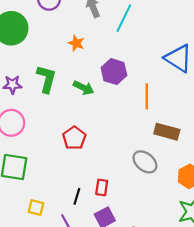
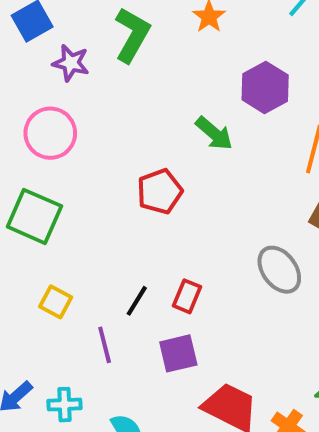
green L-shape: (46, 79) -> (132, 35), moved
green arrow: (84, 88) -> (214, 133), moved

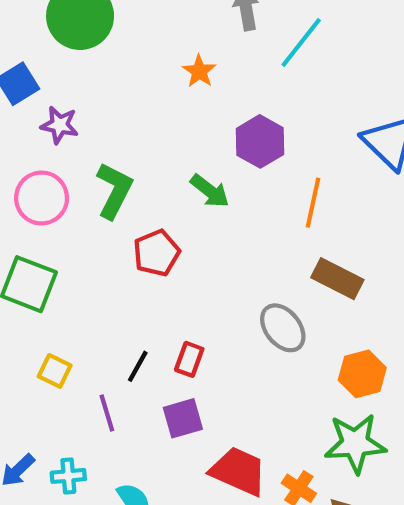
green L-shape: (132, 35) -> (114, 190), moved

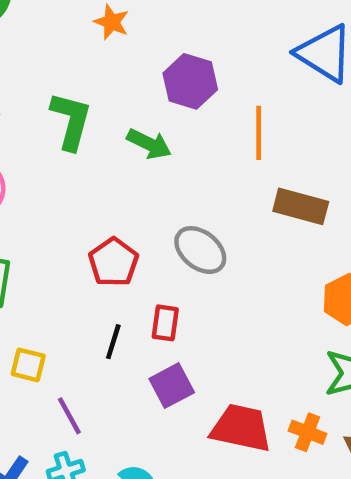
green L-shape: (114, 190) -> (71, 121), moved
red pentagon: (157, 253) -> (114, 262), moved
gray ellipse: (283, 328) -> (200, 250), moved
purple line: (107, 413) -> (69, 416), moved

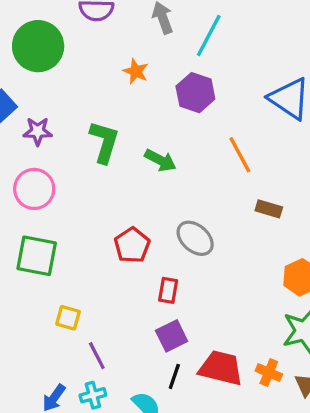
purple hexagon: (190, 81) -> (195, 93), moved
orange line: (259, 133) -> (240, 155), turned -30
brown rectangle: (301, 206) -> (269, 209), size x0.7
black line: (113, 342) -> (174, 376), moved

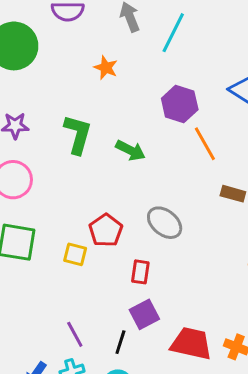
purple hexagon: (195, 93) -> (180, 104), moved
yellow square: (68, 318) -> (75, 254), moved
black line: (174, 376) -> (120, 342), moved

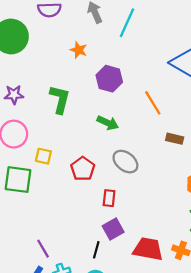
purple hexagon: (180, 104) -> (109, 79), moved
green arrow: (130, 150) -> (108, 123), moved
yellow square: (75, 254) -> (43, 156), moved
purple line: (75, 334) -> (43, 249), moved

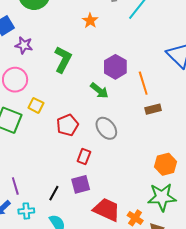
purple hexagon: (109, 79) -> (115, 67), moved
brown rectangle: (175, 139) -> (153, 109), moved, turned -42
black line: (96, 250) -> (54, 193), moved

